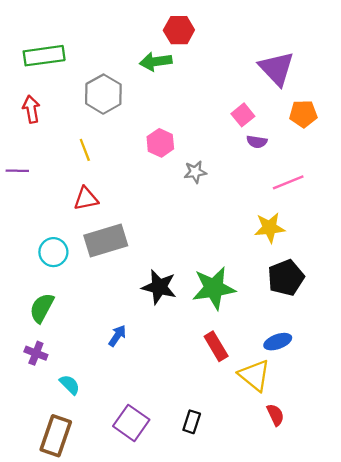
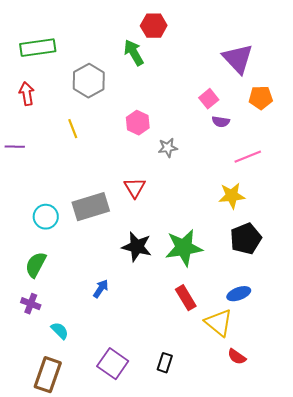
green arrow: (156, 61) -> (134, 53), turned 68
red triangle: (86, 199) -> (135, 188), moved, turned -50
red semicircle: (275, 415) -> (237, 357), turned 150

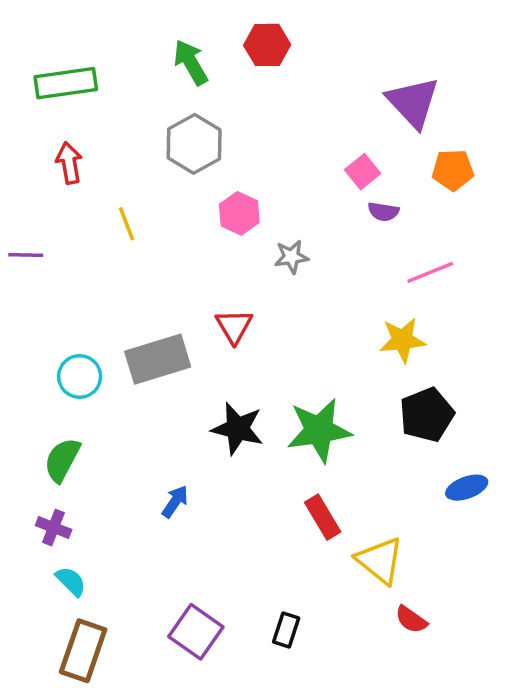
green arrow: (134, 53) -> (191, 62), moved
gray hexagon: (89, 81) -> (194, 144), moved
red arrow: (27, 94) -> (69, 163), moved
blue ellipse: (239, 294) -> (467, 488), moved
cyan semicircle: (60, 331) -> (71, 581), moved

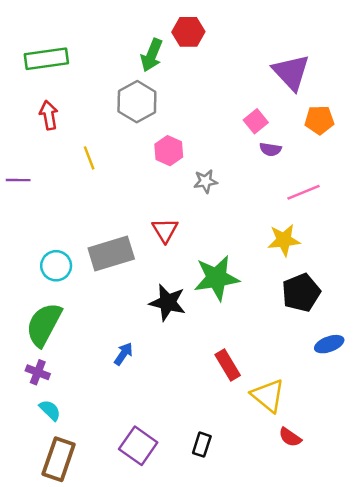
green arrow: (191, 62) -> (152, 55), moved, turned -128
green star: (319, 430) -> (217, 278), moved
green semicircle: (62, 460) -> (44, 325), size x1.4

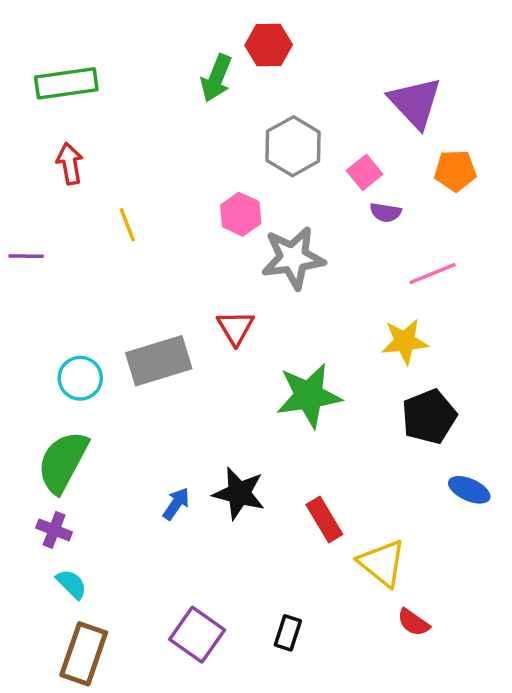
gray hexagon: (137, 102) -> (293, 146), moved
gray star: (206, 181) -> (293, 258), size x1.8
black star: (168, 302) -> (239, 493), moved
blue ellipse: (329, 344) -> (469, 490), turned 44

